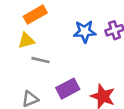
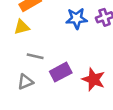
gray line: (41, 60) -> (35, 56), moved

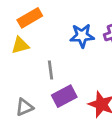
gray line: (35, 56) -> (50, 70), moved, turned 70

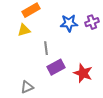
gray triangle: (24, 107) -> (27, 87), moved

